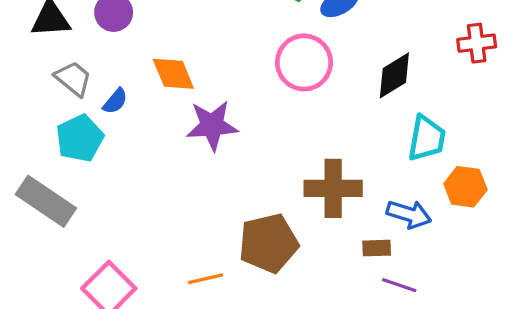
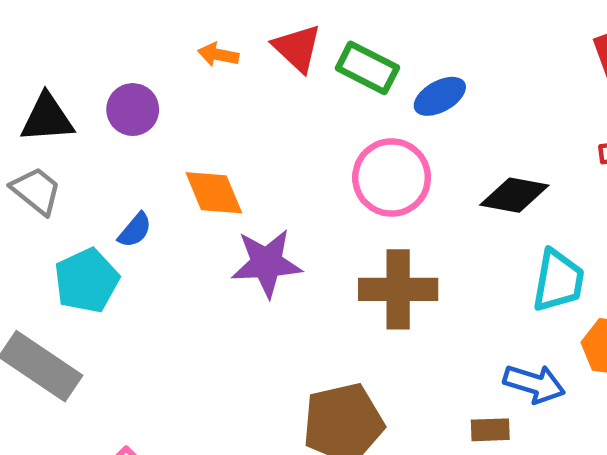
black diamond: (394, 75) -> (514, 195), turned 42
gray trapezoid: (73, 79) -> (36, 191), moved
brown cross: (333, 188) -> (398, 289), moved

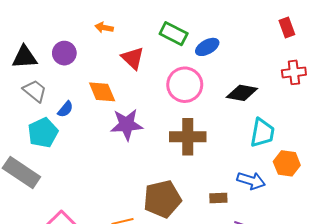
red triangle: (297, 48) -> (133, 58), moved
gray trapezoid: (36, 191) -> (35, 91), moved
brown rectangle: (490, 430) -> (218, 198), moved

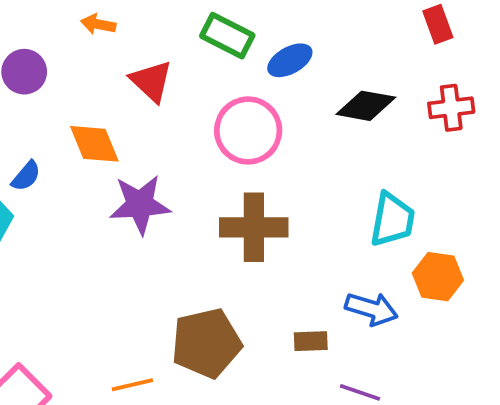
black diamond: (242, 93) -> (366, 106), moved

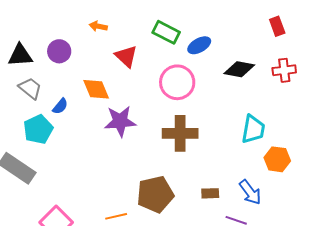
blue arrow: (371, 309) -> (250, 192), moved, turned 36

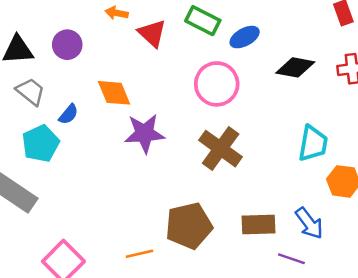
red triangle: (126, 56) -> (152, 33), moved
brown cross: (180, 133) -> (221, 149), turned 36
brown rectangle: (210, 193) -> (259, 225), size x1.5

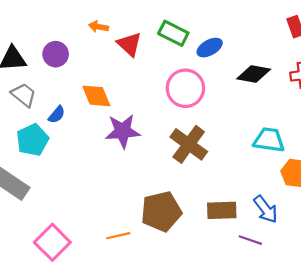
cyan trapezoid: (313, 143) -> (269, 140), turned -92

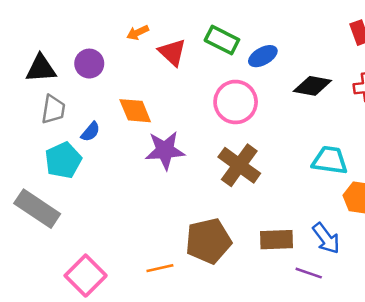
orange arrow: (98, 27) -> (138, 33), turned -36
gray trapezoid: (24, 95) -> (53, 109), turned 60

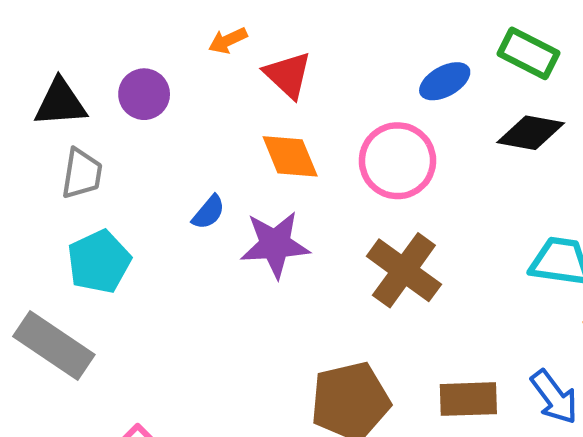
green rectangle: (222, 40) -> (528, 53), moved
orange diamond: (135, 111) -> (290, 156), moved
blue semicircle: (91, 132) -> (208, 212), moved

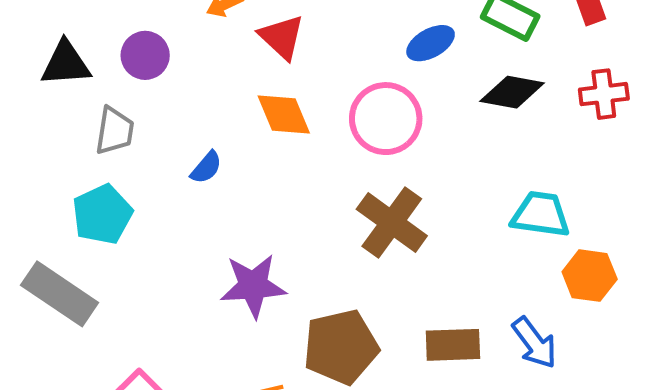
gray trapezoid: (82, 174) -> (115, 131), moved
purple star: (275, 244) -> (253, 286), moved

